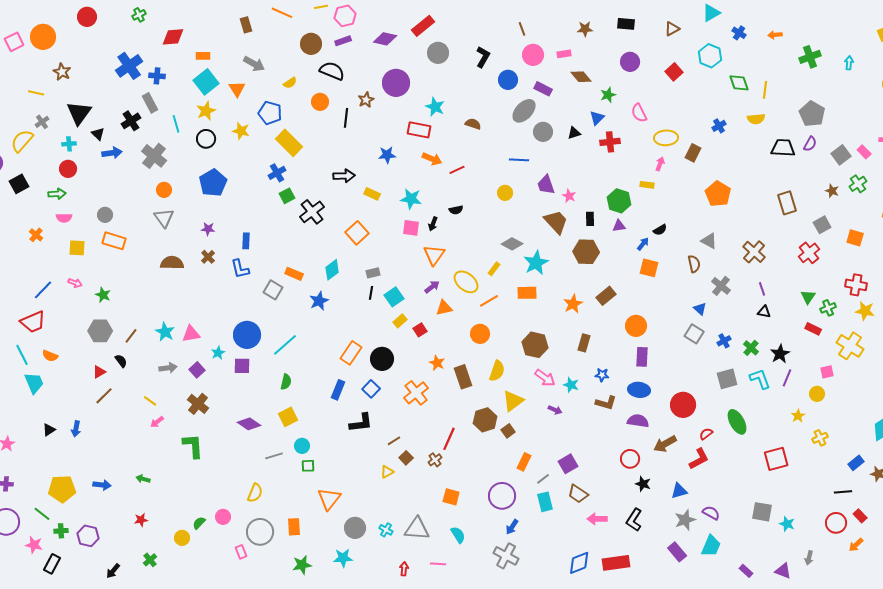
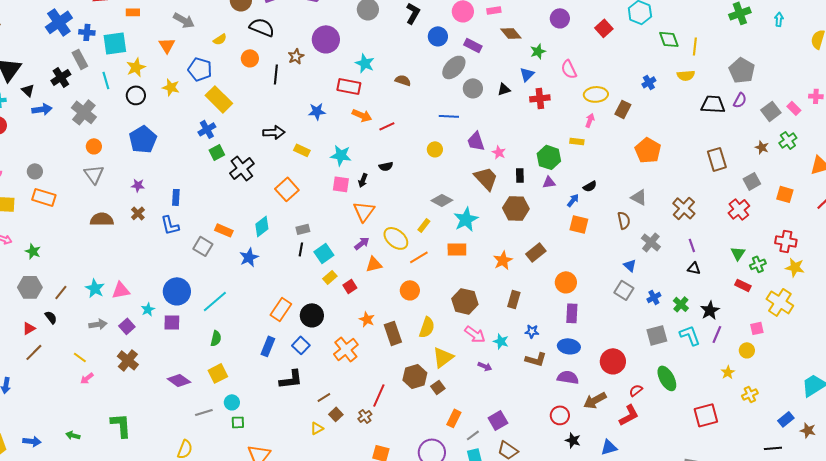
cyan square: (206, 82) -> (115, 43), moved, turned 30
green L-shape: (193, 446) -> (121, 425), moved

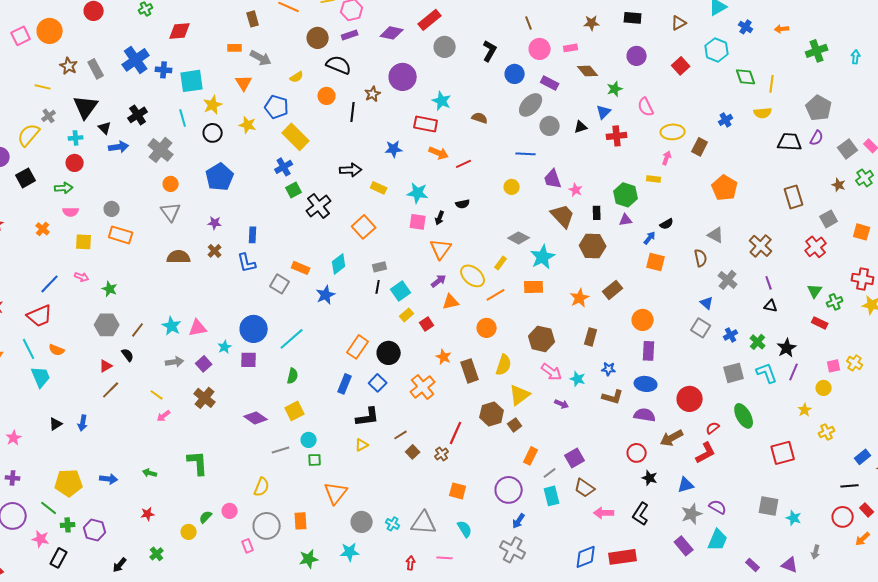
orange rectangle: (133, 12) -> (235, 48), moved
gray rectangle: (80, 59) -> (96, 69), moved
yellow cross: (780, 302) -> (855, 363), moved, size x0.6
yellow triangle: (317, 428) -> (362, 445), moved

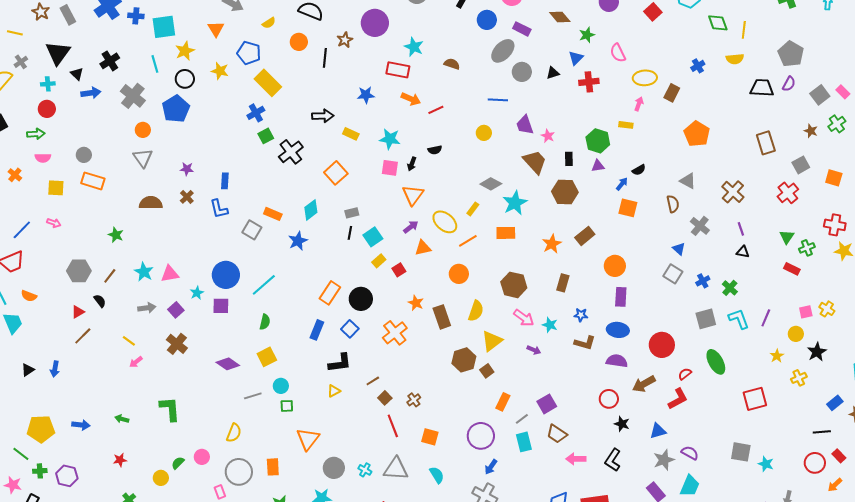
blue pentagon: (220, 177) -> (176, 109), moved
green star: (110, 289) -> (116, 235), moved
black star: (787, 348) -> (817, 352), moved
red line: (456, 433) -> (393, 426), moved, turned -45

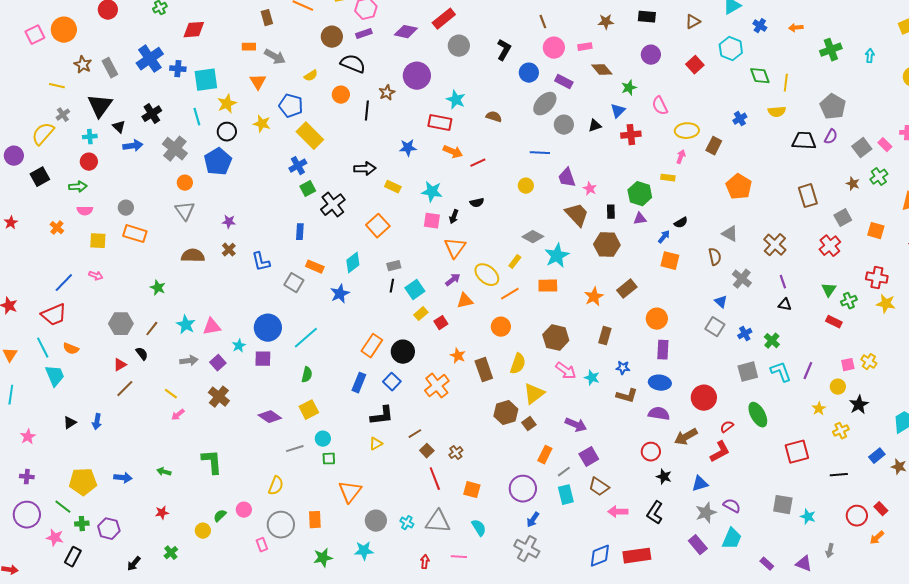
blue rectangle: (225, 181) -> (300, 232), moved
purple arrow: (534, 350) -> (576, 425), moved, size x1.5
black line: (822, 432) -> (839, 475), moved

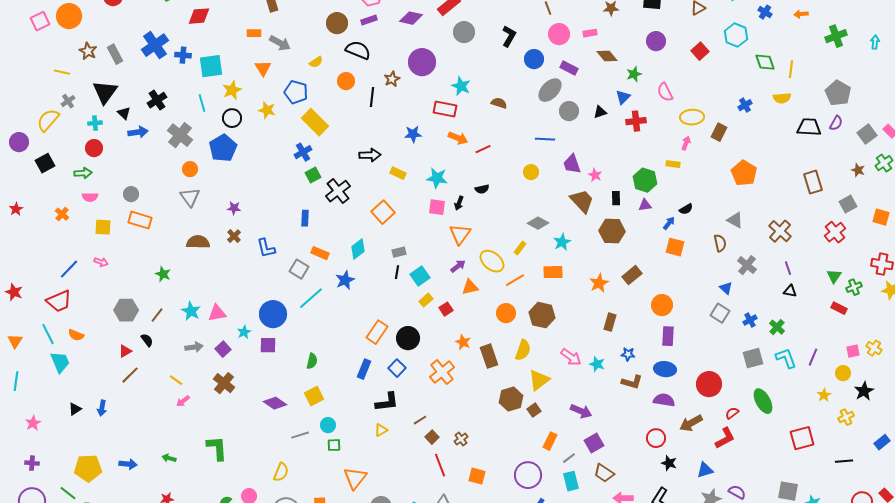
cyan star: (557, 256) -> (562, 242), size x0.7
cyan line: (306, 338) -> (311, 298), moved
brown hexagon: (556, 338) -> (542, 315), moved

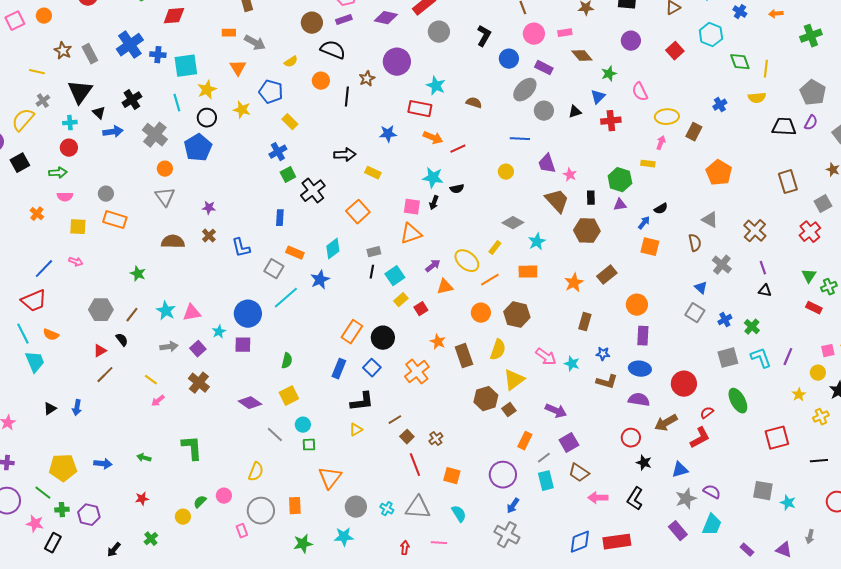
orange circle: (69, 16) -> (44, 16), size x0.6
yellow rectangle: (315, 122) -> (290, 122), size x0.6
cyan star: (437, 178) -> (433, 178), moved
orange triangle: (460, 234) -> (411, 234), moved, turned 35
gray line: (300, 435) -> (275, 435), turned 60

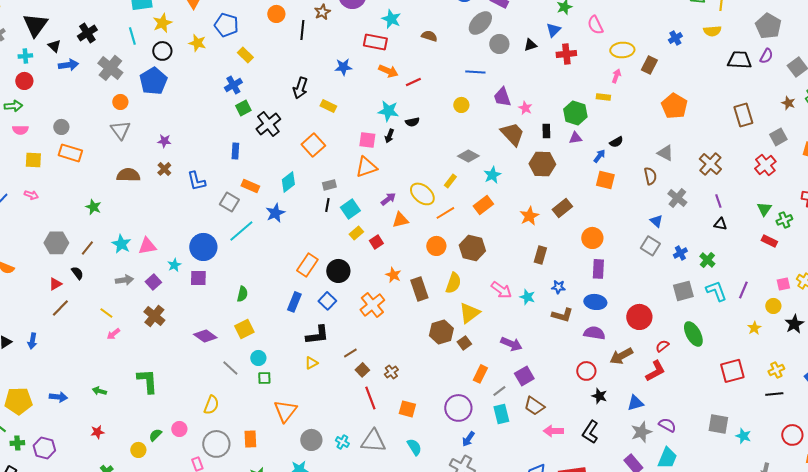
black arrow: (345, 155) -> (300, 88), turned 110
orange rectangle: (528, 272) -> (483, 205), turned -36
yellow cross: (821, 417) -> (776, 370), moved

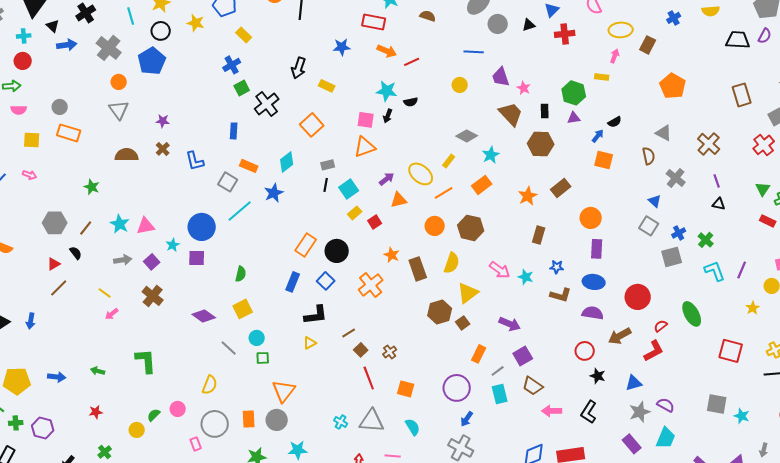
gray square: (683, 291) -> (672, 257), moved
red square: (732, 371) -> (731, 351), turned 30
gray circle: (311, 440) -> (277, 420), moved

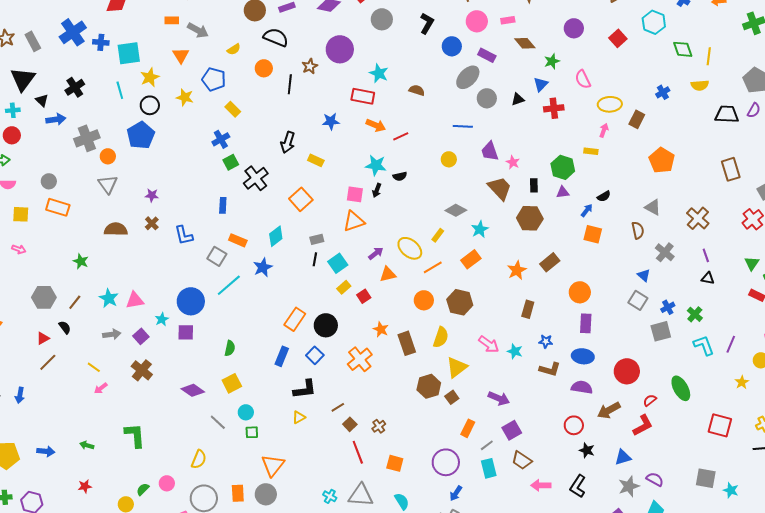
gray cross: (109, 48) -> (87, 138), moved, turned 30

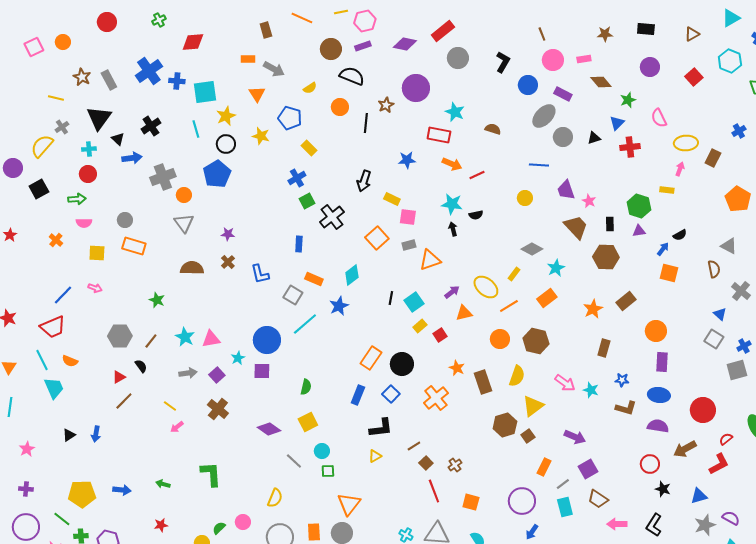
black arrow: (377, 190) -> (453, 229), turned 144
pink square: (355, 194) -> (408, 217), moved
gray rectangle: (317, 239) -> (409, 245), moved

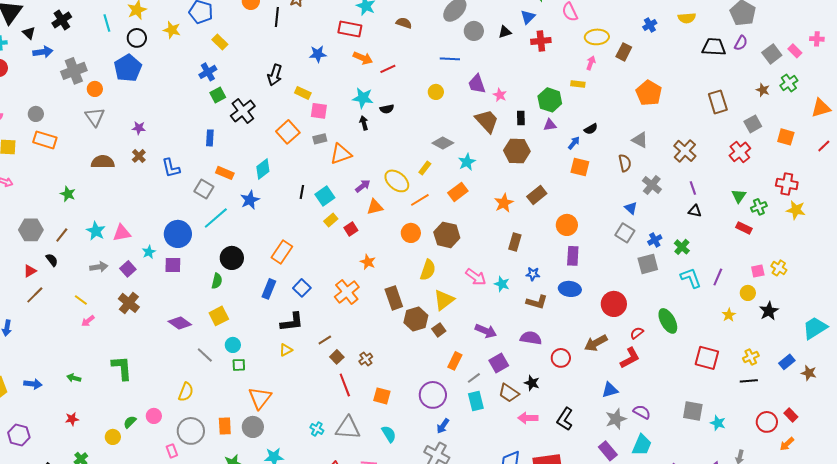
black circle: (402, 364) -> (232, 258), moved
brown rectangle: (483, 382) -> (394, 298), moved
purple semicircle: (658, 426) -> (531, 338), moved
black star: (663, 489) -> (532, 383), moved

